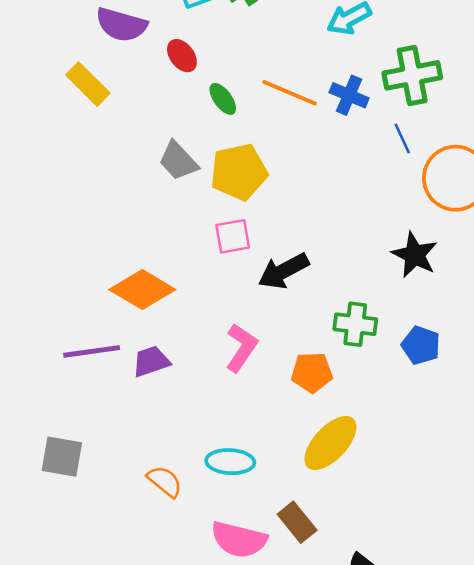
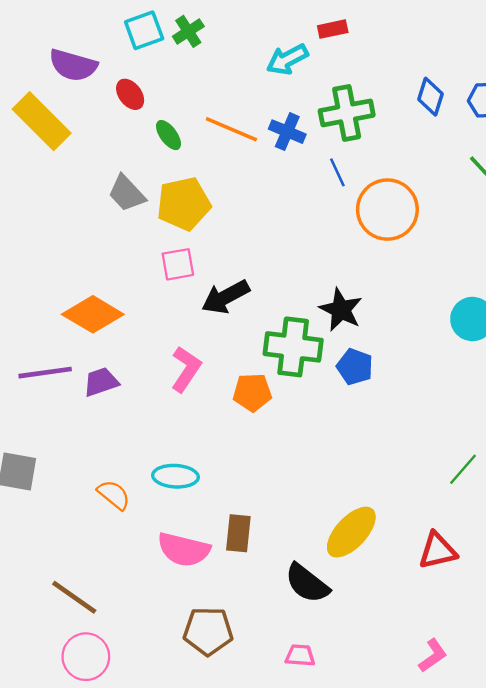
yellow rectangle: (88, 84) -> (42, 121), size x1.4
black star: (415, 255) -> (341, 310), moved
green cross: (355, 324) -> (293, 347), size x1.4
yellow ellipse: (330, 443) -> (351, 532), moved
brown rectangle: (297, 522) -> (238, 533), turned 45

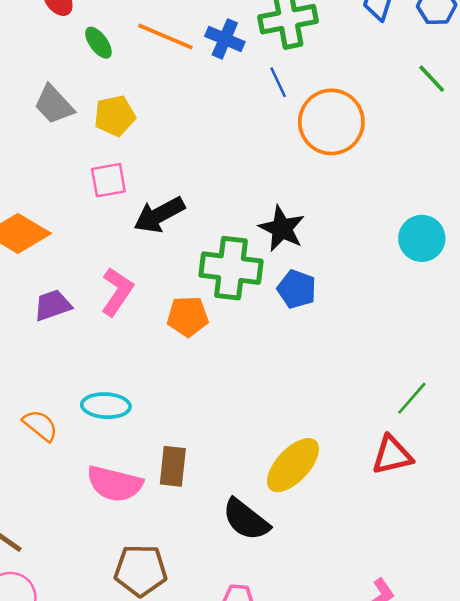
yellow pentagon: (184, 204) -> (115, 116), size x0.7
purple trapezoid: (101, 382) -> (53, 305), moved
red triangle: (437, 551) -> (392, 455), moved

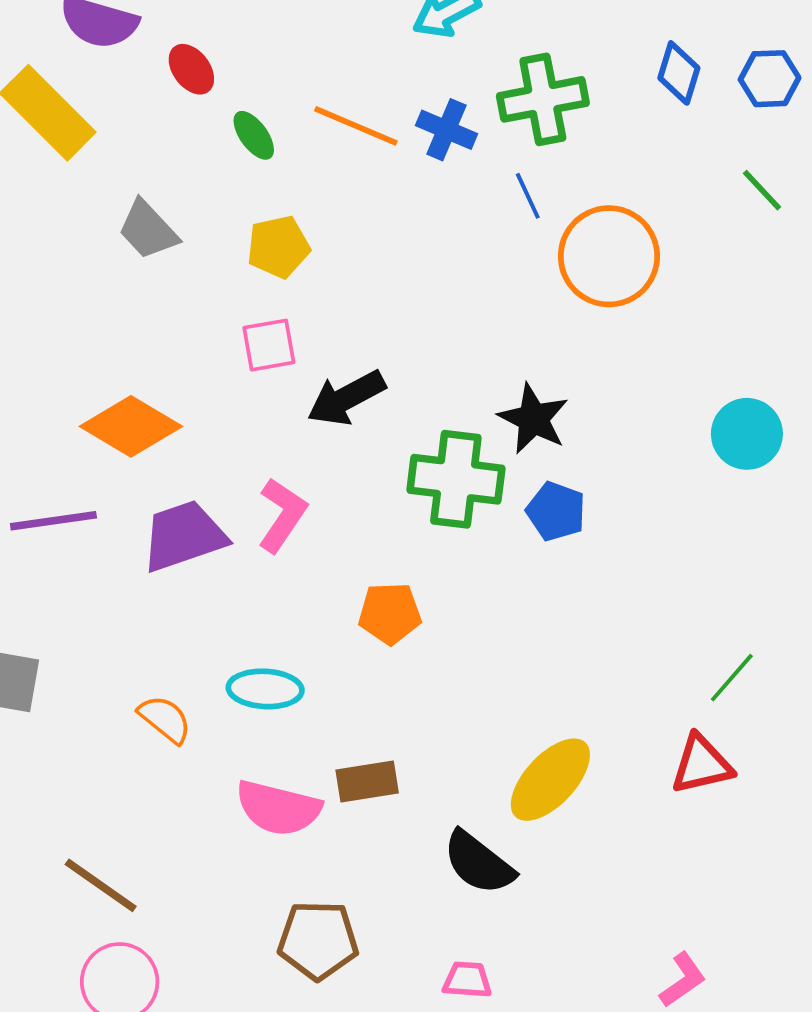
gray trapezoid: (54, 105) -> (148, 230), moved
purple trapezoid: (53, 305) -> (184, 536), size x1.5
orange pentagon: (188, 316) -> (390, 613), moved
brown rectangle: (173, 466) -> (367, 782), turned 75

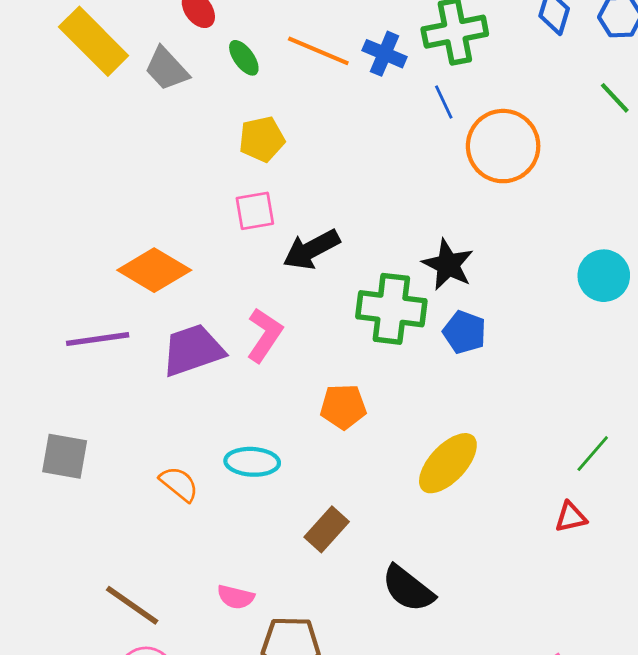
gray trapezoid: (148, 230) -> (167, 69), moved
red triangle: (702, 765) -> (571, 517), size x0.7
yellow ellipse: (550, 780) -> (448, 463), moved
brown rectangle: (367, 782) -> (327, 529), turned -39
pink semicircle: (278, 808) -> (236, 597), moved, size x0.6

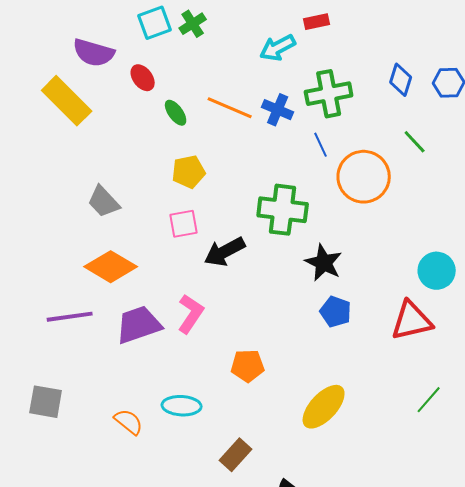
gray trapezoid: (167, 69) -> (104, 202), moved
green line: (615, 98) -> (415, 142), moved
green cross: (391, 309) -> (283, 210), moved
red triangle: (571, 517) -> (412, 321), moved, size x1.8

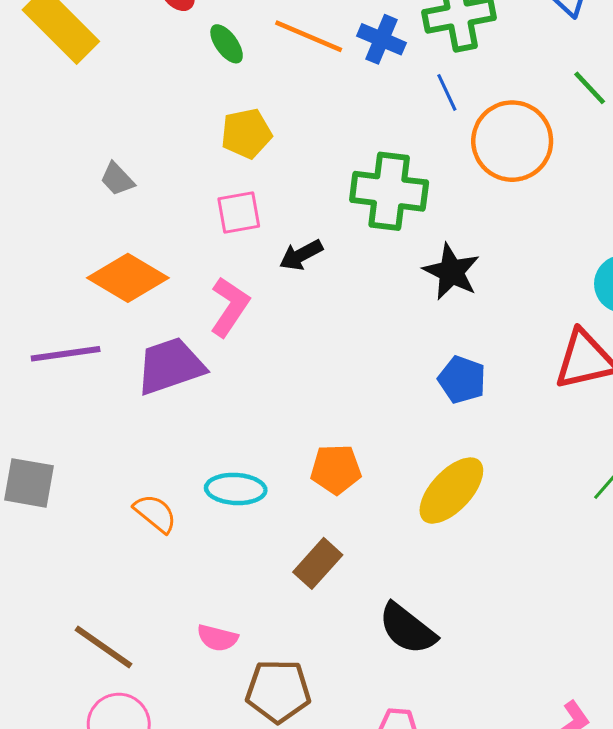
gray trapezoid: (104, 202) -> (117, 179), size x0.7
black arrow: (225, 252) -> (301, 255), size x0.7
blue pentagon: (336, 312) -> (462, 380), moved
pink L-shape: (191, 314) -> (230, 307), moved
orange pentagon: (248, 366) -> (336, 469), moved

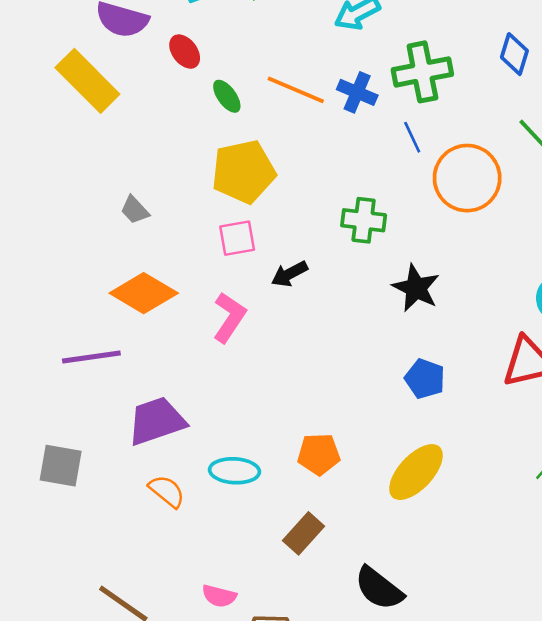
yellow pentagon: (246, 133) -> (243, 172), size x1.5
green cross: (389, 191) -> (364, 220), size x0.7
purple trapezoid: (170, 366) -> (157, 421), moved

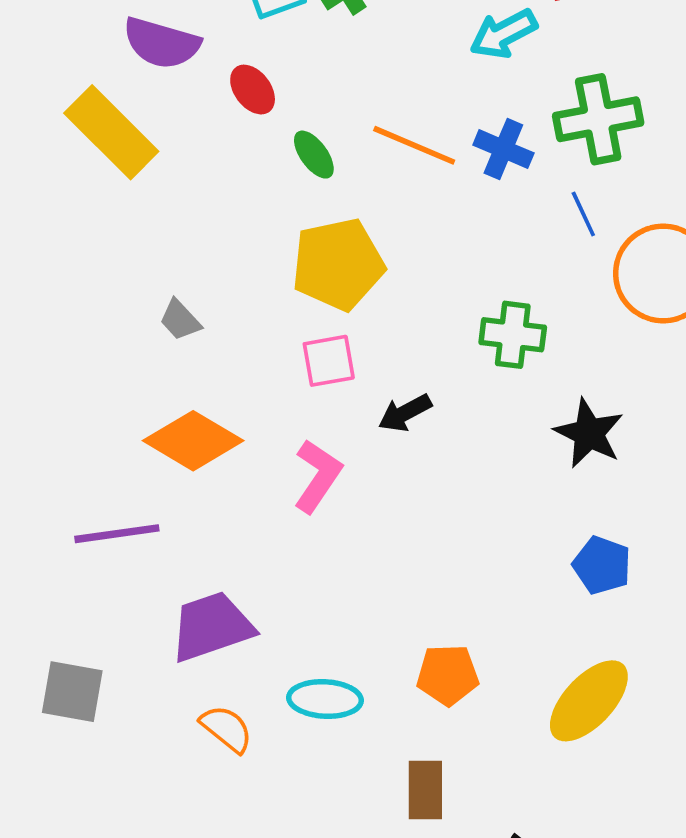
brown rectangle: (304, 533) -> (425, 790), turned -42

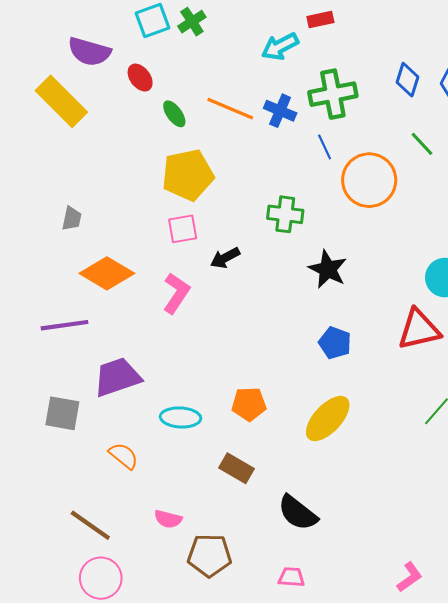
gray trapezoid: (180, 320) -> (72, 218), moved, turned -125
gray square: (72, 692) -> (62, 413), moved
orange semicircle: (227, 729) -> (124, 456), moved
brown rectangle: (425, 790) -> (236, 468), turned -60

